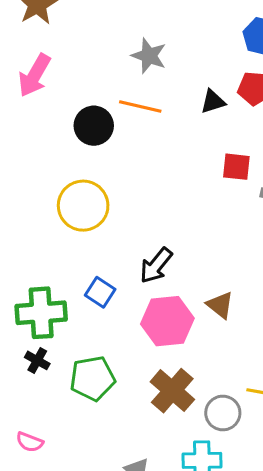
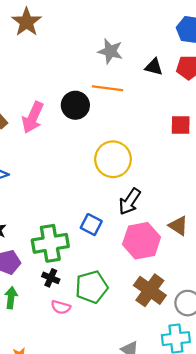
pink arrow: (35, 75) -> (33, 117), moved
black triangle: (213, 102) -> (154, 67), moved, turned 36
yellow circle: (83, 206) -> (113, 159), moved
pink semicircle: (30, 442) -> (61, 307), moved

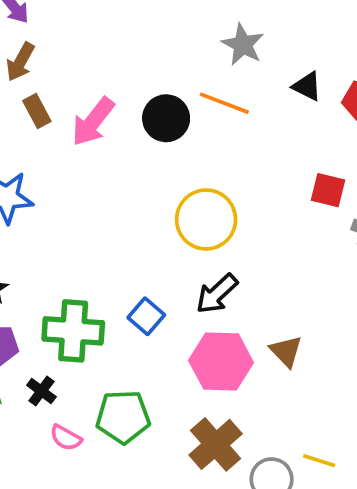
black cross: (51, 278) -> (41, 391), moved

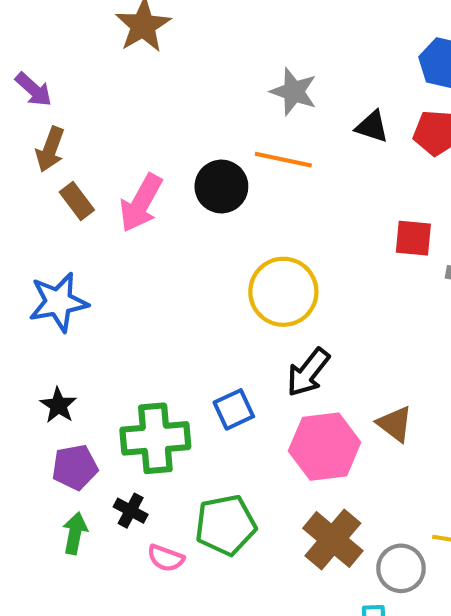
blue square: (146, 316) -> (234, 409), turned 33

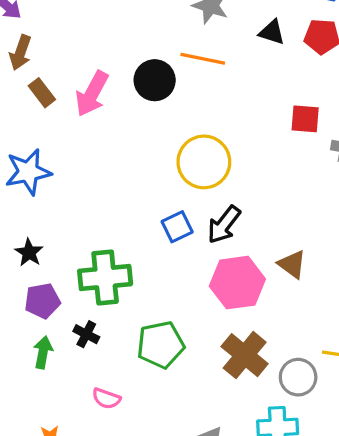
blue square: (234, 409) -> (177, 227), moved
pink semicircle: (166, 558) -> (106, 398), moved

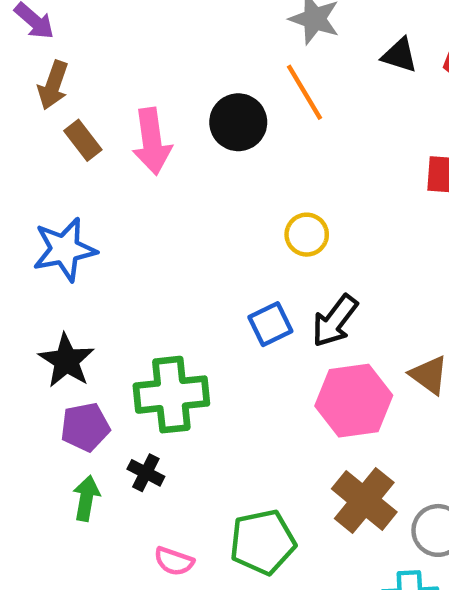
orange line: (203, 59) -> (304, 92), turned 48
pink arrow: (92, 94) -> (152, 141), turned -36
yellow circle: (204, 162) -> (307, 235), size x0.6
black star: (29, 253) -> (66, 361), size x1.4
green pentagon: (161, 345) -> (263, 542), moved

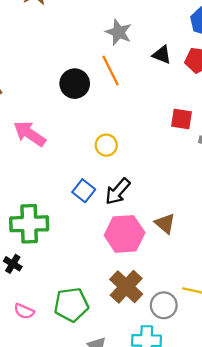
pink arrow: (152, 141) -> (30, 134), moved, turned 128
blue square: (270, 324) -> (84, 191), turned -30

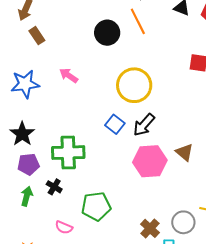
pink arrow: (30, 134) -> (69, 75), size x0.7
yellow circle: (106, 145) -> (134, 85), size x1.8
brown cross: (126, 287) -> (150, 228), moved, size x0.7
green pentagon: (71, 305) -> (96, 206), moved

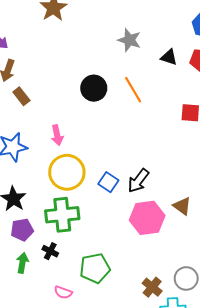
orange line: (138, 21) -> (133, 90), moved
pink arrow: (69, 75) -> (57, 135), turned -132
yellow circle: (134, 85) -> (67, 172), moved

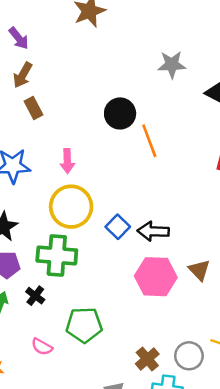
gray star: (129, 40) -> (172, 65), turned -30
orange line: (133, 90) -> (149, 141), moved
black arrow: (138, 181) -> (153, 231), turned 45

